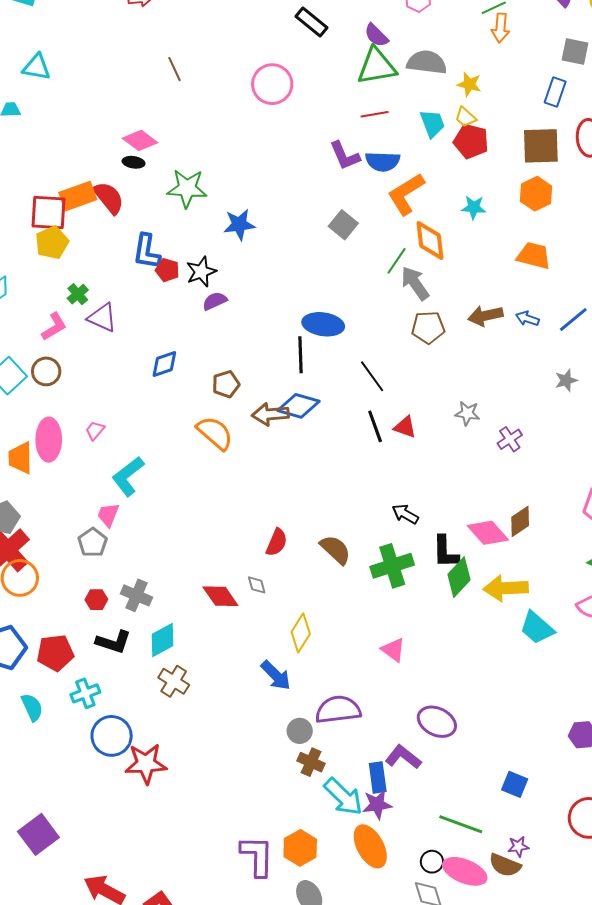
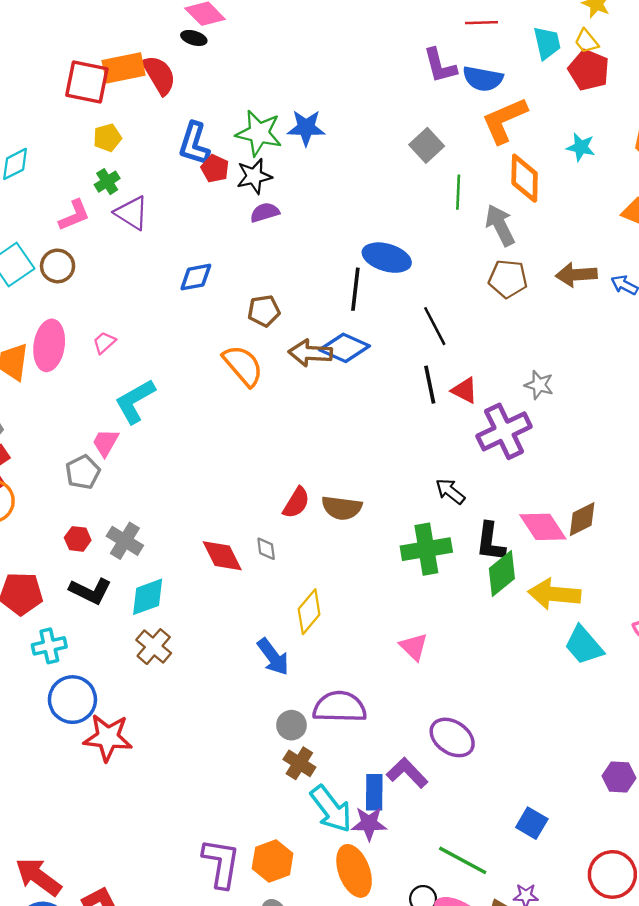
green star: (187, 188) -> (259, 133), moved
yellow pentagon: (52, 243) -> (107, 138), moved, size x0.7
green line: (397, 261) -> (458, 192), moved, turned -40
purple cross: (510, 439) -> (504, 431), moved, size x1.8
brown semicircle: (335, 550) -> (342, 508), moved, turned 136

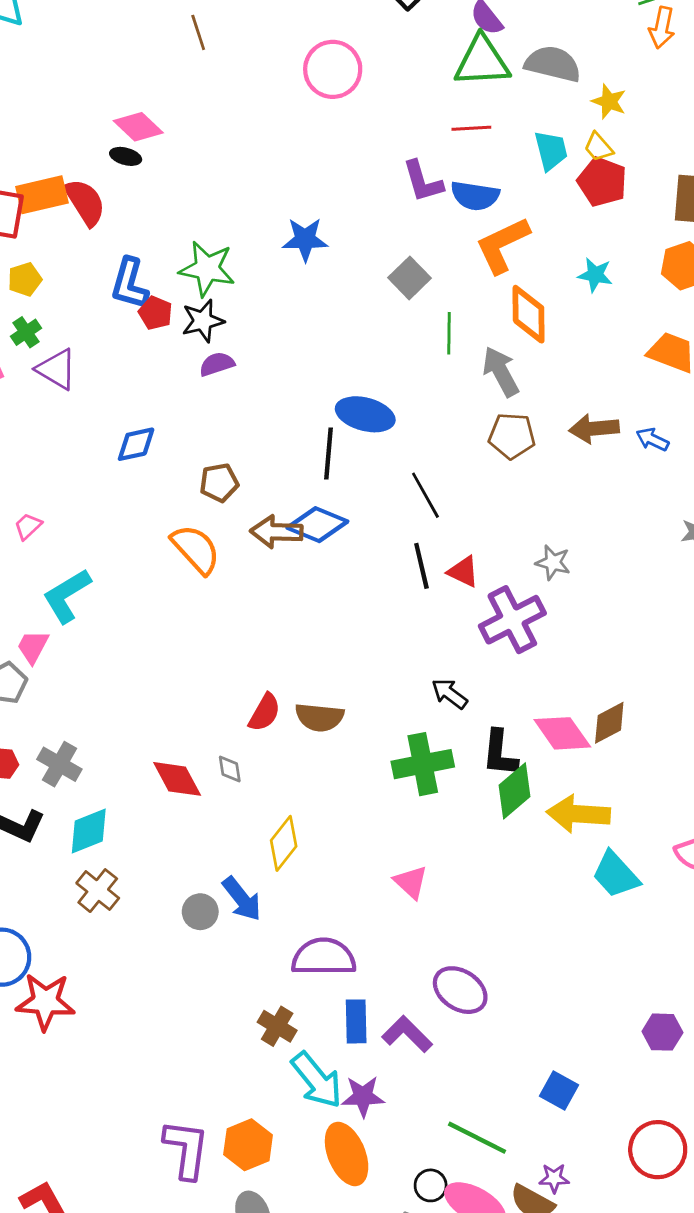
blue star: (306, 128) -> (305, 239), moved
gray circle: (292, 725) -> (200, 912), moved
blue rectangle: (374, 792) -> (356, 1021), moved

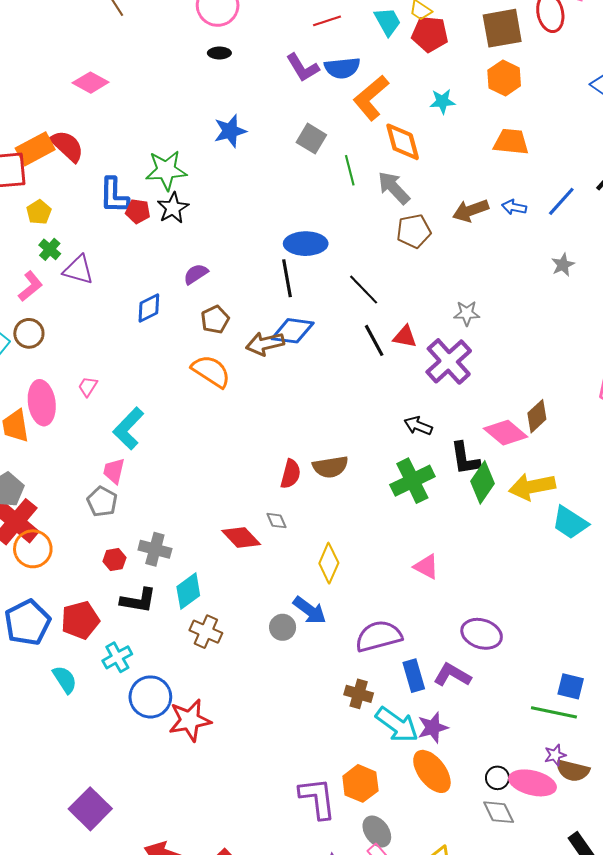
black ellipse: (126, 156) -> (219, 53), moved
purple semicircle: (217, 364) -> (196, 274), moved
green line: (477, 1138) -> (554, 712), moved
purple star: (554, 1178) -> (555, 755), moved

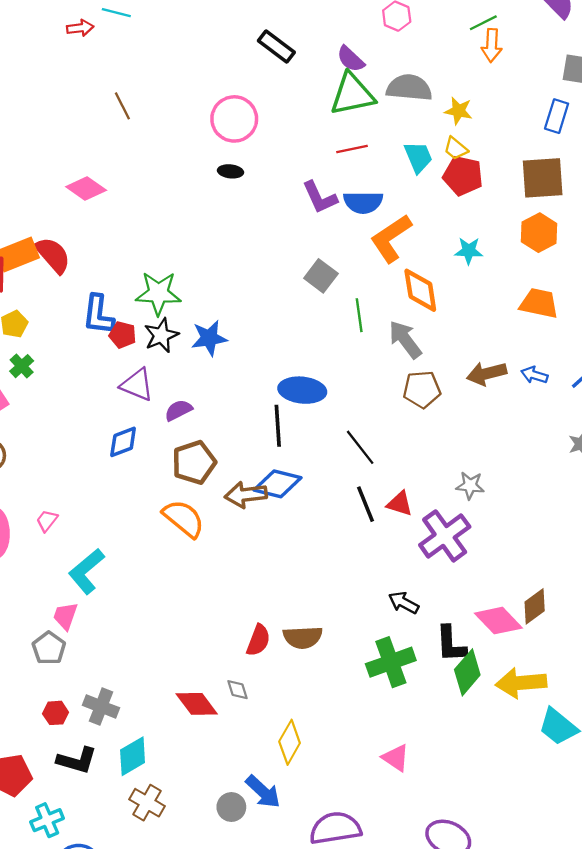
blue star: (230, 131) -> (209, 338), moved
purple triangle: (78, 270) -> (137, 385), moved
brown pentagon: (215, 320) -> (194, 462), size x1.4

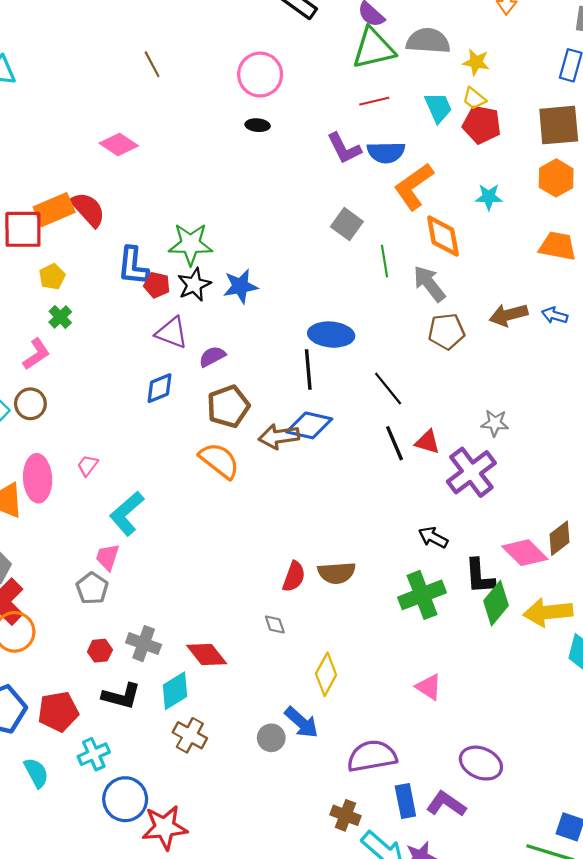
red diamond: (197, 704) -> (207, 654), moved

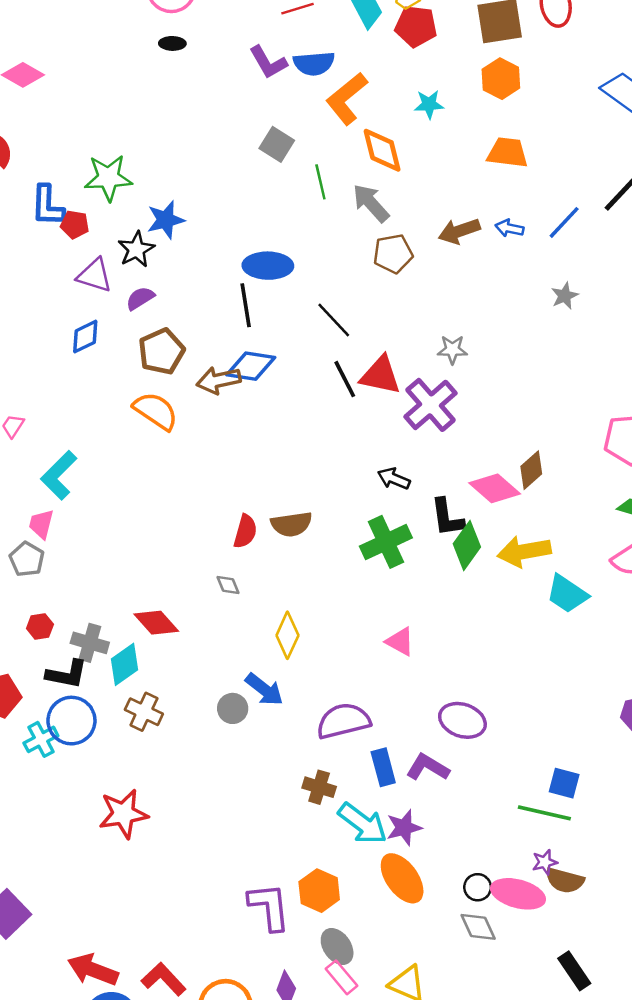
black star: (194, 285) -> (136, 249), moved
red triangle: (427, 442) -> (380, 375), size x1.5
gray cross: (144, 644) -> (90, 643), moved
blue circle: (125, 799) -> (71, 721), moved

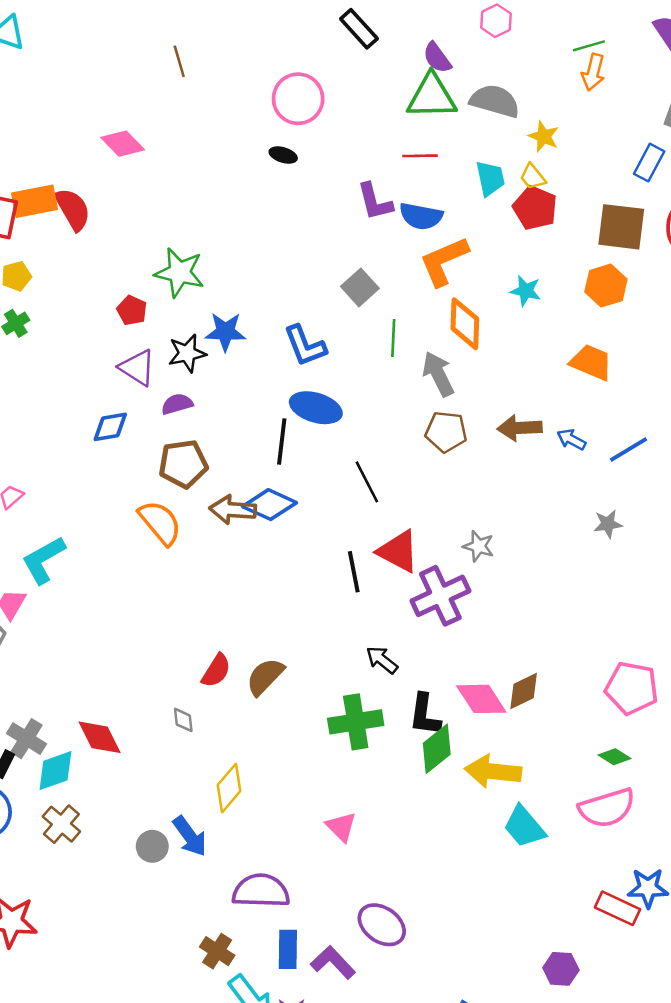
blue L-shape: (47, 206) -> (305, 346), moved, turned -39
black line: (345, 379) -> (354, 572), moved
brown semicircle: (291, 524) -> (265, 677), turned 126

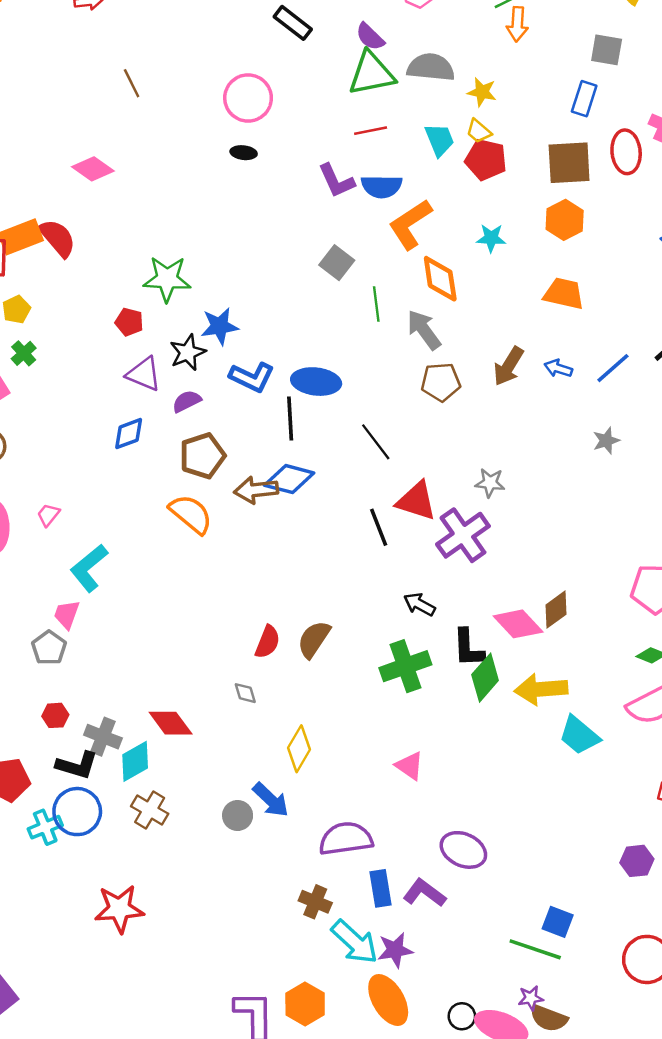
blue L-shape: (305, 346) -> (252, 377), moved, turned -33
brown arrow: (520, 428) -> (508, 366), turned -45

